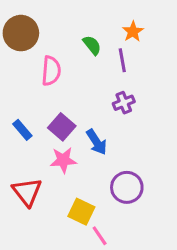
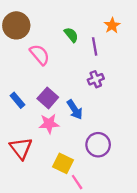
orange star: (133, 32) -> (112, 25), moved
pink semicircle: (51, 71) -> (40, 55), turned -45

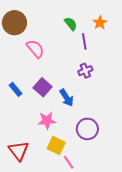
green semicircle: (71, 35) -> (71, 24), moved
pink star: (49, 124) -> (47, 121), moved
red triangle: (21, 148) -> (19, 151), moved

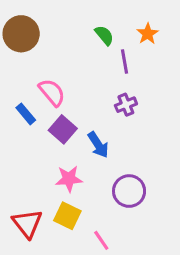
pink semicircle: (35, 49) -> (52, 92), moved
blue rectangle: (16, 89) -> (26, 114), moved
yellow square: (56, 146) -> (67, 216), moved

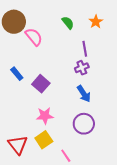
purple line: (124, 62) -> (85, 49), moved
pink semicircle: (52, 92) -> (34, 37), moved
blue arrow: (98, 145) -> (84, 94), moved
yellow square: (67, 216) -> (44, 140), turned 30

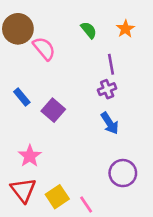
pink star: (45, 116) -> (30, 156), moved, turned -30
purple circle: (84, 124) -> (123, 173), moved
yellow square: (44, 140) -> (57, 197), moved

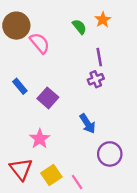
orange star: (125, 29) -> (103, 20), moved
blue arrow: (110, 123) -> (88, 124), moved
pink star: (30, 156) -> (40, 139), moved

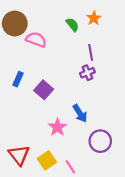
pink semicircle: (40, 43) -> (36, 40), turned -30
blue rectangle: (20, 86) -> (18, 79), turned 64
pink star: (40, 139) -> (57, 127), moved

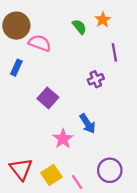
purple line: (91, 52) -> (114, 52), moved
blue rectangle: (18, 79) -> (16, 68), moved
purple circle: (100, 141) -> (110, 170), moved

